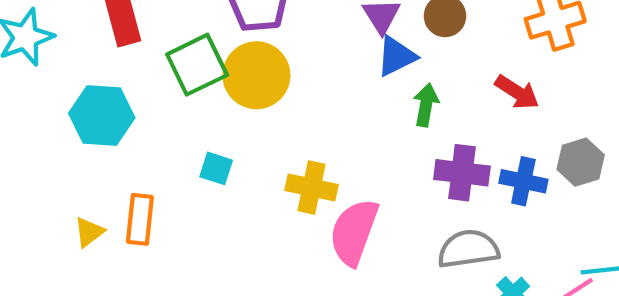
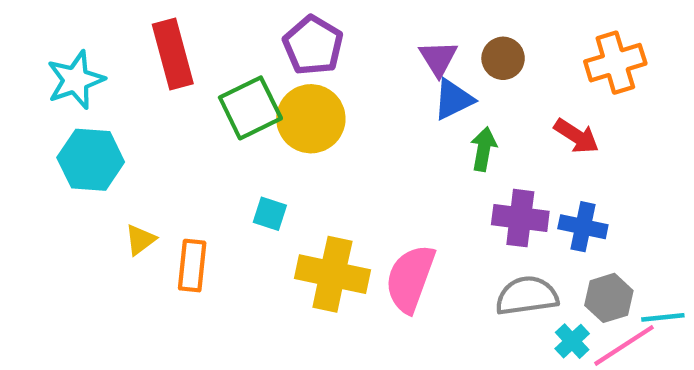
cyan hexagon: (102, 116) -> (91, 160), moved
gray hexagon: (581, 162) -> (609, 298), moved
yellow cross: (312, 188) -> (332, 274), moved, size x1.4
yellow triangle: (89, 232) -> (140, 240), moved

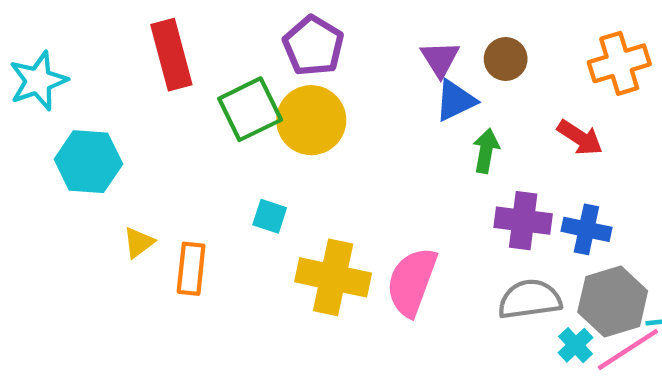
cyan star: (76, 80) -> (38, 81), moved
gray hexagon: (609, 298) -> (613, 301), size x1.4

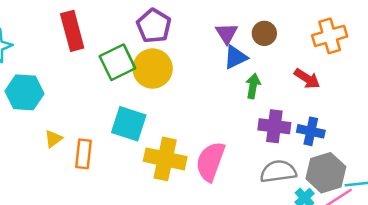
cyan square: (270, 216) -> (129, 124), size x1.8

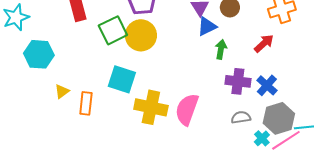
red arrow: (307, 79) -> (264, 43), turned -75
blue cross: (311, 131) -> (267, 85), turned 30
gray semicircle: (278, 171) -> (241, 117), size x0.7

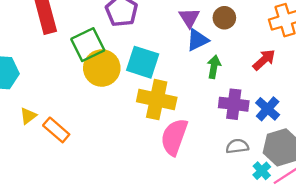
yellow circle: (141, 35) -> (102, 68), moved
cyan square: (122, 79) -> (143, 62), moved
orange rectangle: (86, 103) -> (56, 130), turned -55
yellow cross: (151, 107) -> (157, 100), moved

